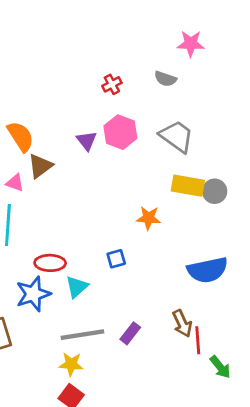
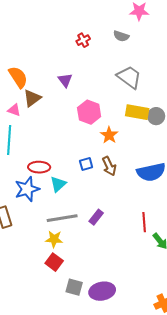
pink hexagon: (120, 132) -> (89, 112), moved
orange star: (148, 218) -> (109, 135), turned 30
brown arrow: (182, 323) -> (109, 166), moved

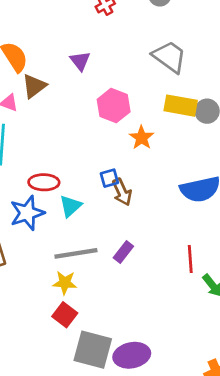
brown arrow: (109, 166) -> (122, 192), moved
gray square: (74, 287) -> (93, 350), size x1.6

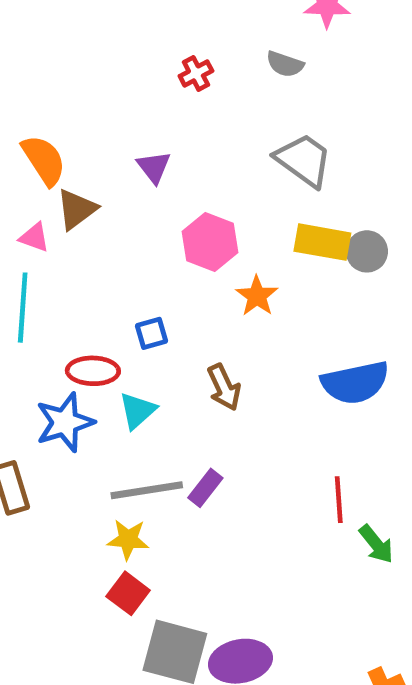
blue square: (109, 178) -> (151, 333), moved
purple rectangle: (123, 252) -> (205, 488), moved

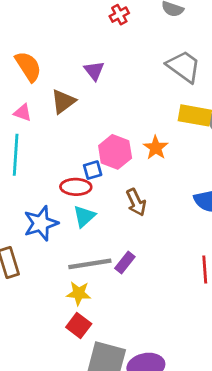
brown triangle: (77, 209) -> (63, 101), moved
pink hexagon: (210, 242) -> (115, 152), moved
red ellipse: (93, 371) -> (76, 187), moved

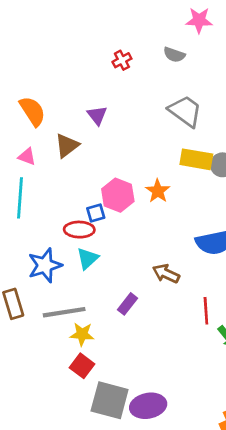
brown arrow: (136, 202) -> (166, 274), moved, turned 140
gray line: (90, 264) -> (64, 312), moved

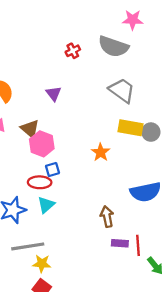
gray semicircle: (174, 55) -> (113, 47), size x1.8
brown triangle: (67, 146) -> (30, 129), moved, turned -42
pink hexagon: (118, 195) -> (42, 144), moved
brown arrow: (166, 274) -> (107, 217), turned 54
purple rectangle: (127, 304) -> (120, 243), moved, turned 56

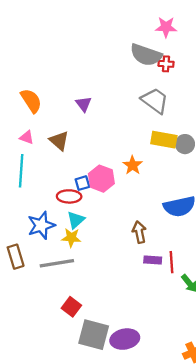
red cross: (73, 51) -> (166, 64), moved, turned 32
pink hexagon: (42, 144) -> (101, 179), moved
yellow star: (42, 264) -> (71, 238), moved

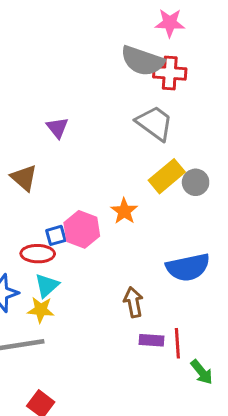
red cross: (166, 64) -> (170, 73), size x1.5
yellow rectangle: (164, 140) -> (167, 176), turned -50

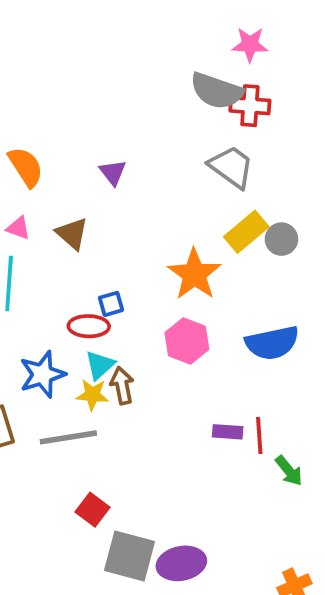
orange star: (124, 211) -> (194, 274), size x1.6
pink hexagon: (82, 229) -> (187, 341), moved
brown arrow: (133, 302) -> (122, 385), moved

